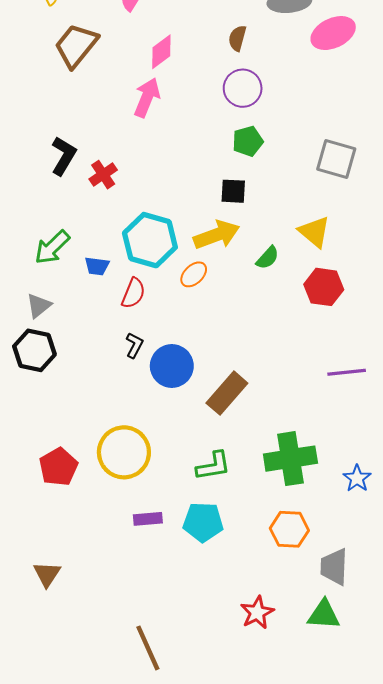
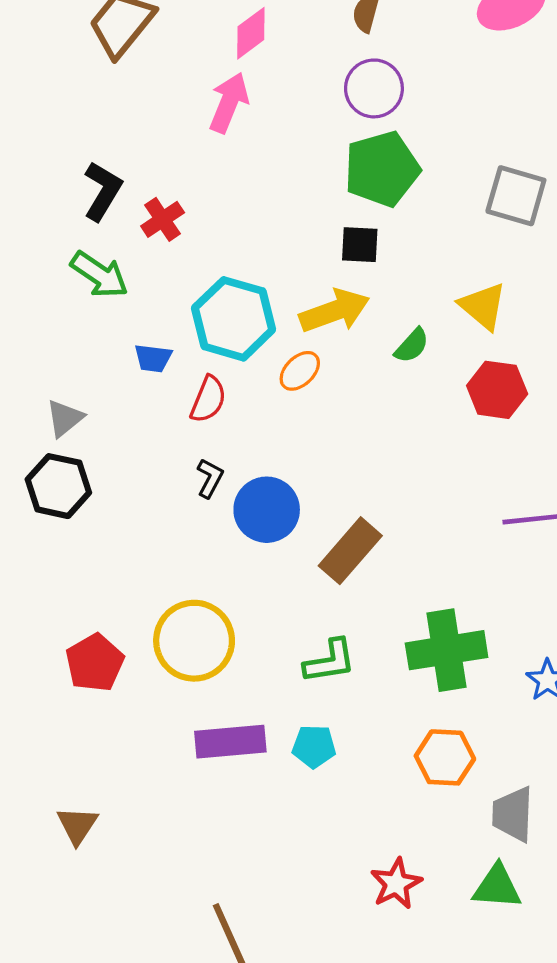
green pentagon: (248, 141) -> (382, 169), size x1.6
green arrow: (52, 247) -> (99, 275), moved, turned -102
purple rectangle: (148, 519) -> (230, 742), size x1.6
cyan pentagon: (203, 522) -> (314, 746), size x0.7

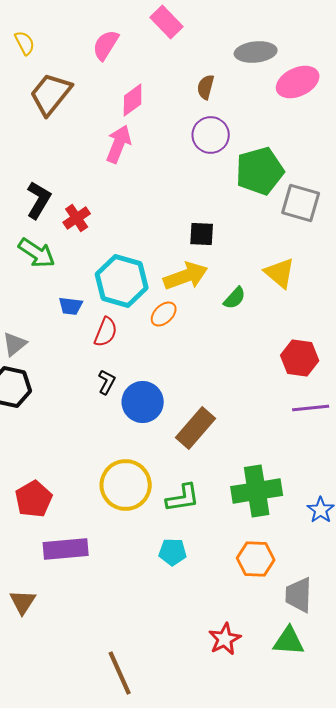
green pentagon: (382, 169) -> (260, 171), moved
red hexagon: (497, 390) -> (300, 358), moved
yellow circle: (194, 641) -> (126, 485), moved
purple rectangle: (230, 742) -> (66, 549), moved

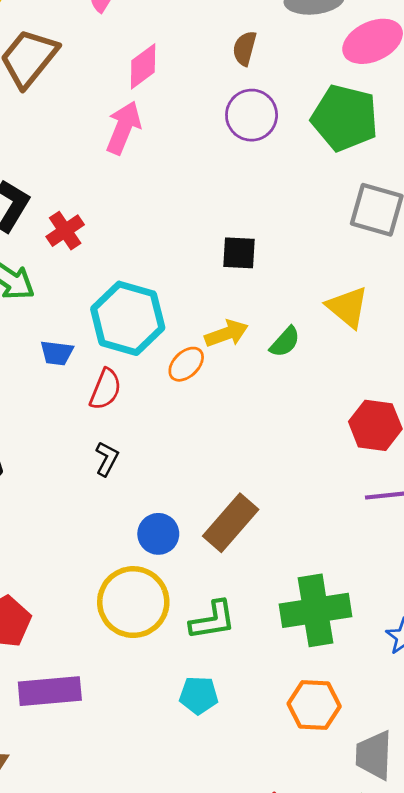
green pentagon: (260, 171) -> (345, 118), moved, turned 30
yellow arrow: (186, 276) -> (226, 334), moved, size x0.7
blue circle: (143, 402) -> (158, 534), moved, size x0.7

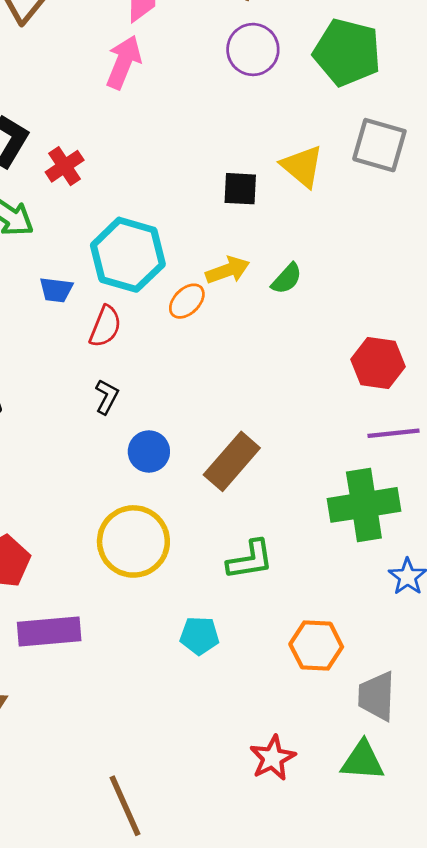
yellow triangle: (348, 307) -> (302, 166), moved
blue circle: (158, 534) -> (149, 452), moved
green cross: (316, 610) -> (364, 505), moved
green L-shape: (213, 620) -> (250, 560), moved

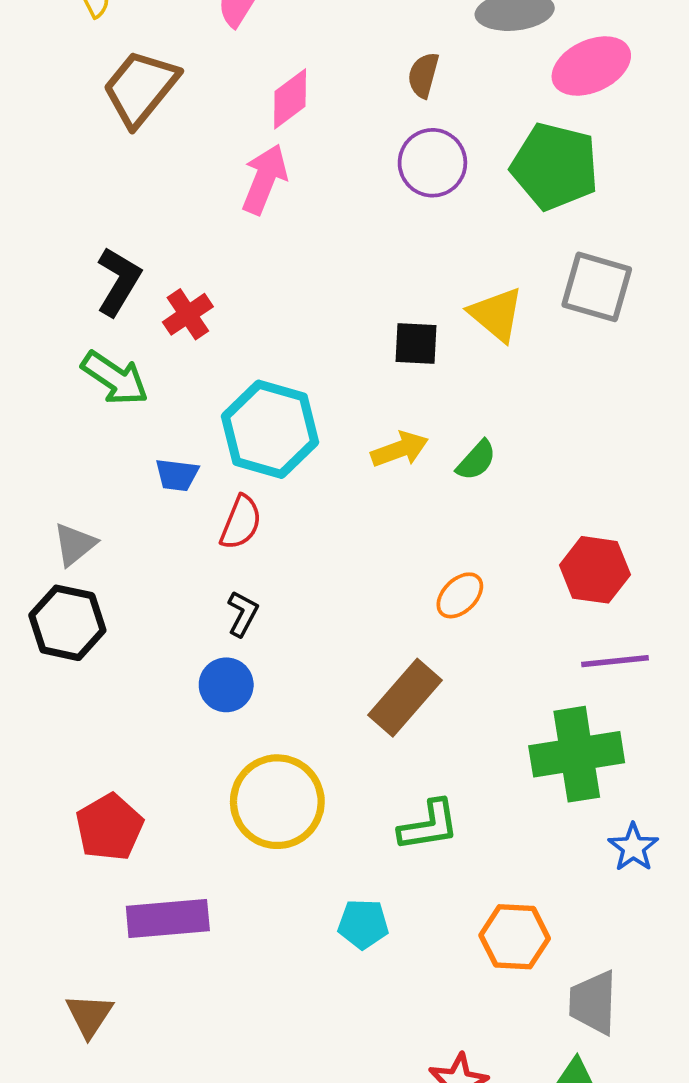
orange ellipse: (187, 301) -> (460, 595), moved
blue circle: (149, 452) -> (226, 685), moved

